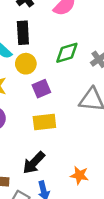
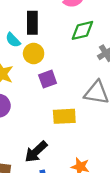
green diamond: (67, 53) -> (82, 30), moved
yellow rectangle: (44, 122) -> (64, 116), moved

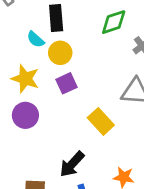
purple square: (48, 79) -> (67, 83), moved
yellow rectangle: (64, 116) -> (101, 121), turned 55

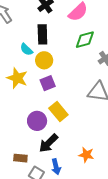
purple circle: (25, 115) -> (37, 121), moved
yellow rectangle: (101, 121) -> (58, 111), moved

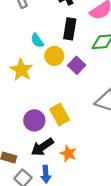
black rectangle: (42, 34) -> (70, 29), moved
purple square: (48, 83) -> (77, 65), moved, turned -35
orange star: (86, 155) -> (68, 153), moved

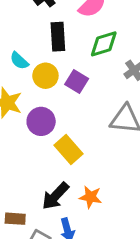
purple circle: (34, 120) -> (41, 121), moved

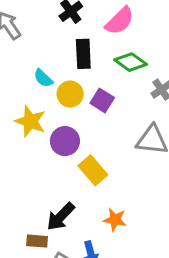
green diamond: (104, 44) -> (131, 62), turned 52
black arrow: (55, 196) -> (61, 217), moved

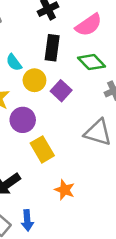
orange star: (115, 220) -> (65, 190), moved

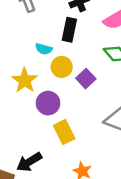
black rectangle: (52, 48) -> (69, 30), moved
cyan semicircle: (14, 62) -> (44, 49), turned -42

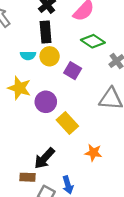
yellow circle: (62, 67) -> (50, 56), moved

